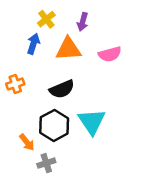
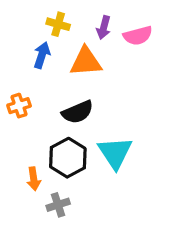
yellow cross: (46, 19) -> (58, 24), turned -36
pink semicircle: (110, 54) -> (138, 36), moved
orange arrow: (27, 142) -> (34, 179), turned 30

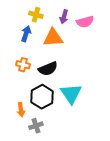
orange cross: (19, 106) -> (23, 65), moved, turned 32

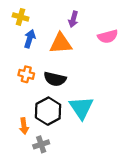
yellow cross: (36, 15) -> (21, 17), moved
pink semicircle: (85, 22) -> (108, 36), moved
black semicircle: (48, 69) -> (55, 79), turned 36

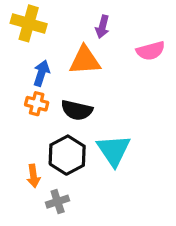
yellow cross: (21, 17) -> (29, 23), size x1.5
blue arrow: (30, 39) -> (41, 73), moved

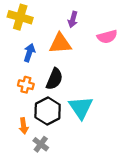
orange cross: (37, 104) -> (26, 85), moved
black semicircle: (77, 110) -> (54, 79), turned -80
gray cross: (58, 202) -> (41, 144), turned -35

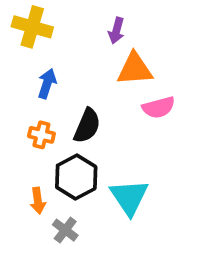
pink semicircle: (107, 37) -> (159, 107), moved
orange triangle: (60, 43) -> (135, 69), moved
cyan triangle: (81, 108) -> (129, 197), moved

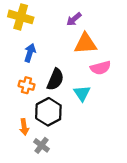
purple arrow: (116, 31) -> (74, 19), turned 35
cyan triangle: (129, 197) -> (82, 93), moved, size x0.7

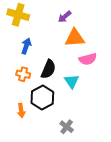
gray cross: (41, 145) -> (67, 127), moved

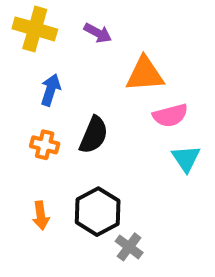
purple arrow: (65, 17) -> (98, 33), moved, turned -112
cyan triangle: (72, 81) -> (186, 159), moved
black hexagon: (42, 97) -> (98, 212), moved

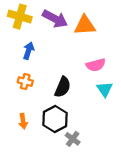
purple arrow: (98, 33) -> (55, 19), size x1.6
orange triangle: (145, 74) -> (85, 25), moved
black semicircle: (94, 135) -> (63, 87), moved

